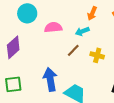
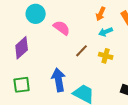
pink semicircle: (53, 27) -> (62, 28), turned 42
cyan arrow: (82, 31) -> (106, 32), moved

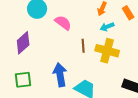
brown line: (82, 51) -> (83, 46), turned -48
yellow cross: (106, 56) -> (107, 51), size x1.6

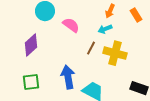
cyan arrow: (107, 27) -> (105, 29), moved
brown line: (83, 46) -> (91, 48), turned 32

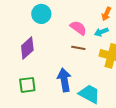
pink semicircle: (71, 25) -> (78, 28), moved
brown line: (91, 48) -> (78, 48), moved, turned 72

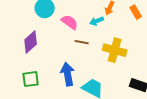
pink semicircle: (78, 28) -> (70, 22), moved
cyan arrow: (101, 32) -> (97, 21), moved

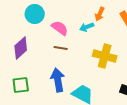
brown line: (82, 42) -> (61, 48), moved

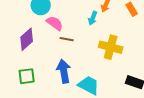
cyan arrow: (87, 27) -> (93, 18), turned -48
pink semicircle: (60, 28) -> (55, 23), moved

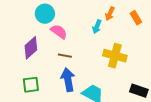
brown line: (67, 39) -> (65, 56), moved

